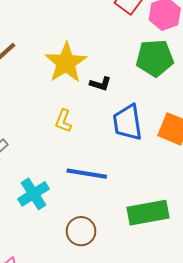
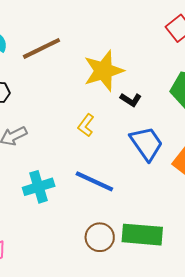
blue trapezoid: (128, 122) -> (146, 143), turned 138
brown circle: (81, 231) -> (100, 237), moved

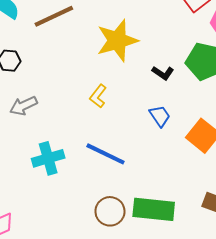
black L-shape: (131, 100) -> (163, 73), moved
blue trapezoid: (146, 143) -> (160, 116), size x0.6

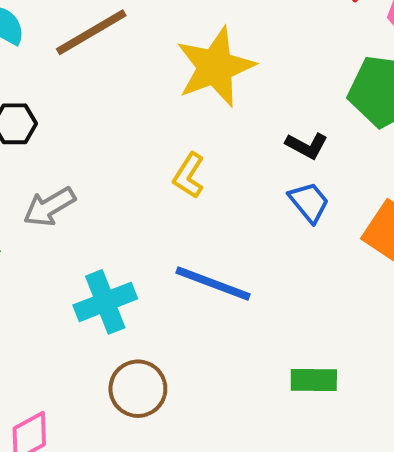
black L-shape: (163, 73) -> (307, 146), moved
green rectangle: (154, 209) -> (314, 380), size x0.6
brown circle: (110, 211) -> (138, 389), moved

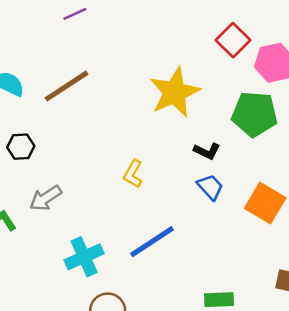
yellow star: (215, 67) -> (175, 92), moved
blue line: (213, 283) -> (152, 242), turned -51

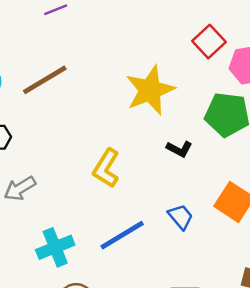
yellow L-shape: (133, 174) -> (106, 168), size x1.4
blue trapezoid: (210, 187) -> (181, 217), moved

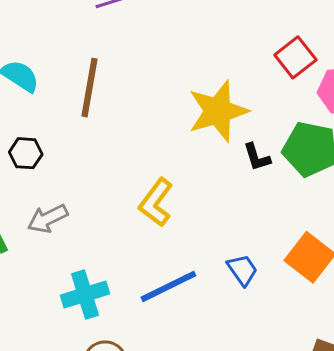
brown line: (45, 80) -> (89, 88), turned -54
black L-shape: (179, 149) -> (257, 157), moved, turned 40

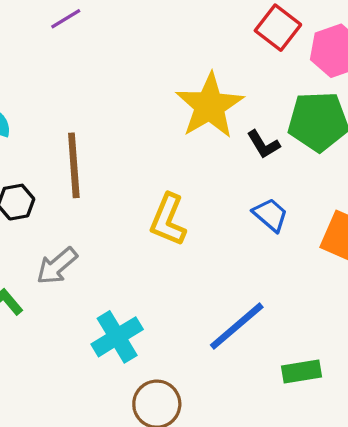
brown line: (89, 88) -> (74, 165), moved
blue trapezoid: (242, 270) -> (270, 215), moved
blue line: (168, 286) -> (237, 326), moved

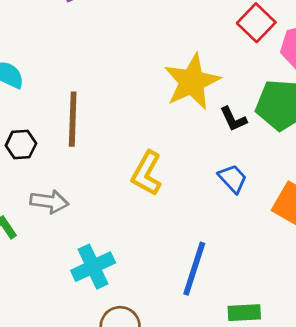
gray arrow: (57, 266) -> (49, 202), turned -138
blue line: (237, 326) -> (194, 269), turned -38

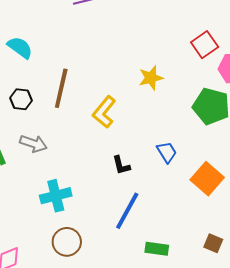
yellow star: (192, 82) -> (151, 78), size x0.6
black L-shape: (233, 119) -> (121, 165), moved
yellow L-shape: (147, 173) -> (104, 112), moved

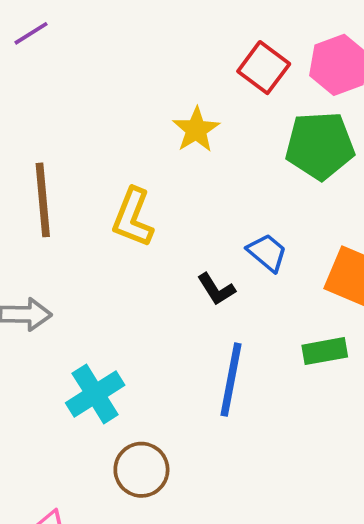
red square: (205, 45) -> (264, 68), moved
black L-shape: (121, 165) -> (216, 289), moved
green rectangle: (157, 249) -> (325, 351), moved

